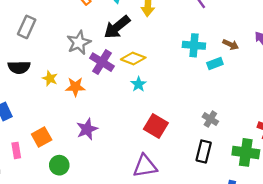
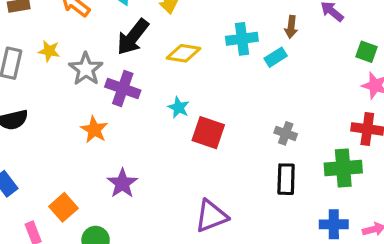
brown arrow: (231, 45) -> (291, 27), turned 84
yellow diamond: (133, 58) -> (184, 53), moved
yellow star: (50, 78) -> (49, 51), moved
orange star: (75, 87) -> (94, 130), turned -30
red square: (156, 126) -> (208, 133), moved

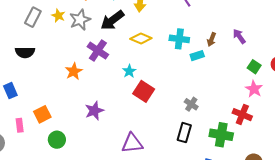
gray star: (86, 69) -> (80, 20), moved
purple star: (122, 183) -> (94, 111), moved

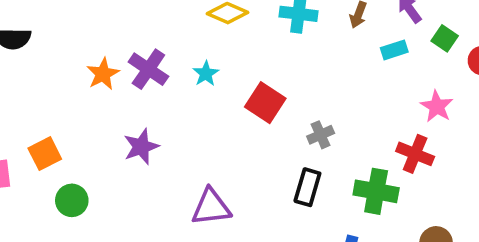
purple cross: (98, 51) -> (148, 69), moved
cyan rectangle: (197, 56) -> (394, 50), moved
green square: (254, 67) -> (445, 38), moved
red square: (144, 91) -> (265, 103), moved
gray cross: (191, 104) -> (321, 135), turned 32

